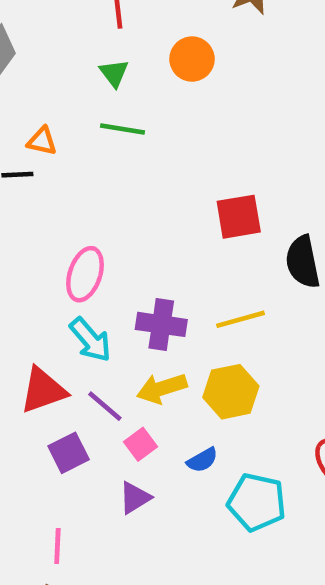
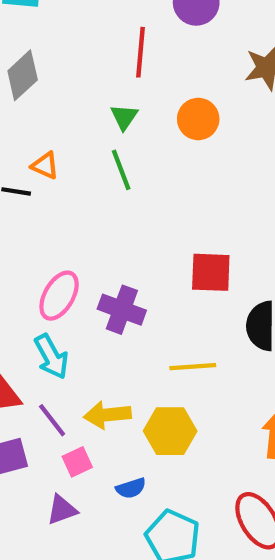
green line: (123, 129) -> (121, 170), turned 48
purple cross: (161, 324) -> (122, 310), moved

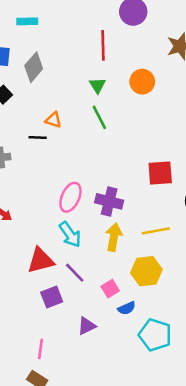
yellow arrow: (107, 415) -> (114, 237), moved, turned 112
pink square: (77, 462) -> (110, 289), moved

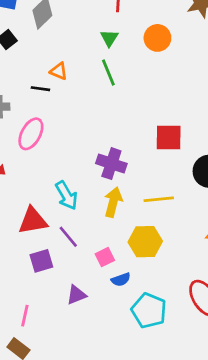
pink ellipse: (70, 197) -> (31, 134), moved

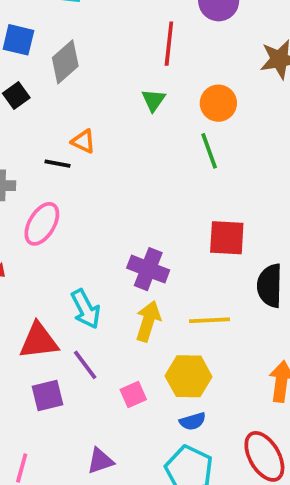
green line: (108, 73) -> (209, 151), moved
blue semicircle: (121, 280) -> (193, 421), moved
purple triangle: (76, 295) -> (100, 461), moved

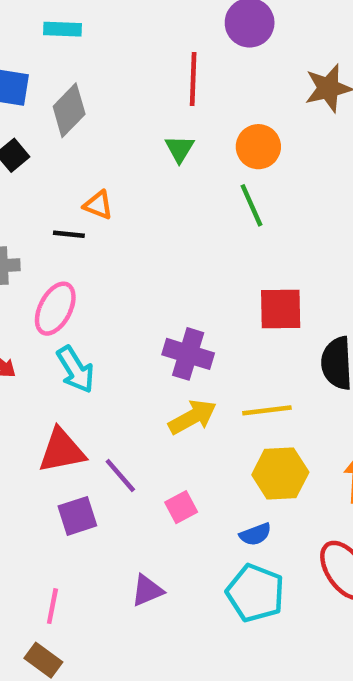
cyan arrow: (86, 309) -> (75, 369), moved
yellow arrow: (148, 321) -> (193, 417), turned 48
yellow hexagon: (189, 376) -> (280, 474), moved

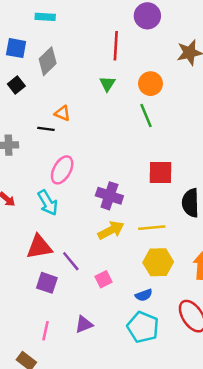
pink ellipse: (55, 309) -> (62, 170), moved
purple square: (77, 516) -> (47, 283), turned 35
pink line: (52, 606) -> (46, 331), moved

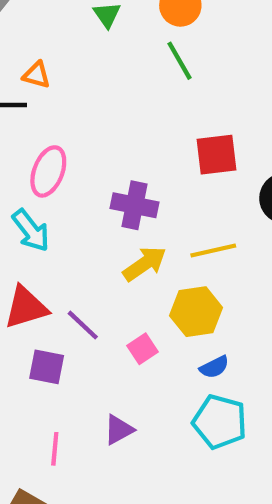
yellow hexagon: (158, 262) -> (196, 312), moved

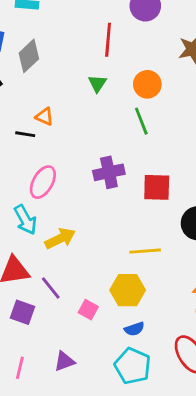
purple cross: (134, 205) -> (109, 172), moved, turned -32
yellow arrow: (145, 264) -> (60, 238), moved
pink square: (142, 349) -> (88, 310), turned -36

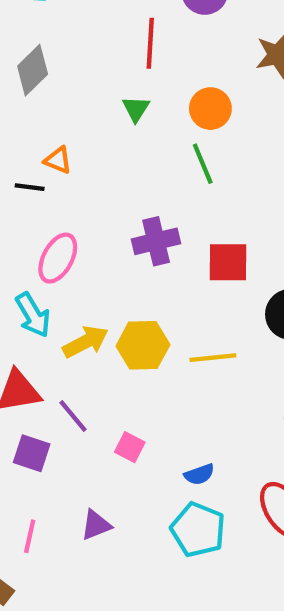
yellow hexagon: (128, 290) -> (143, 345), moved

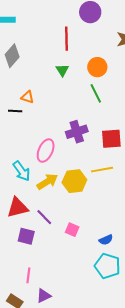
pink ellipse: (58, 258) -> (46, 151), moved
yellow line: (213, 358) -> (102, 170), moved
purple triangle: (96, 525) -> (44, 296), moved

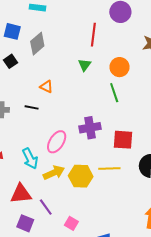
black line: (15, 111) -> (32, 107), moved

